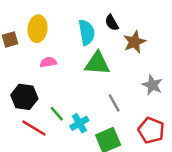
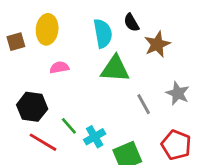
gray line: (114, 103) -> (144, 104), moved

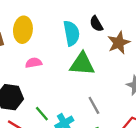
gray line: (144, 104) -> (94, 105), moved

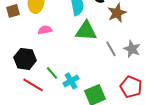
gray line: (94, 105) -> (111, 49), moved

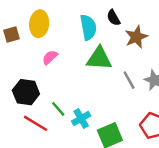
pink semicircle: (45, 30) -> (50, 57), turned -32

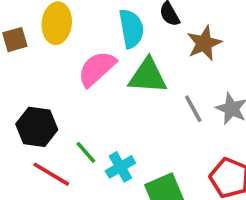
pink semicircle: (50, 57) -> (97, 69), moved, size x1.6

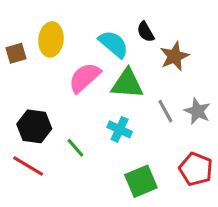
cyan semicircle: (131, 29) -> (114, 44), turned -40
cyan cross: (120, 167) -> (120, 129), moved, turned -35
red line: (51, 174) -> (28, 166), moved

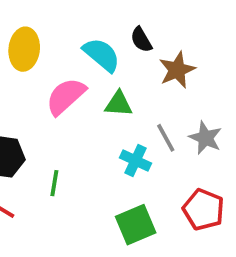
green triangle: (127, 84) -> (119, 104), size x0.7
cyan cross: (120, 129) -> (136, 160), moved
green line: (75, 148) -> (54, 183), turned 50

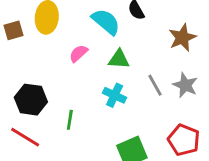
brown star: (177, 70) -> (182, 38), moved
pink semicircle: (66, 96) -> (78, 53), size x0.6
cyan cross: (136, 160) -> (115, 95), moved

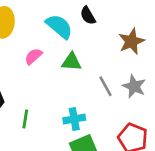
cyan cross: (115, 95) -> (74, 119), moved, turned -35

